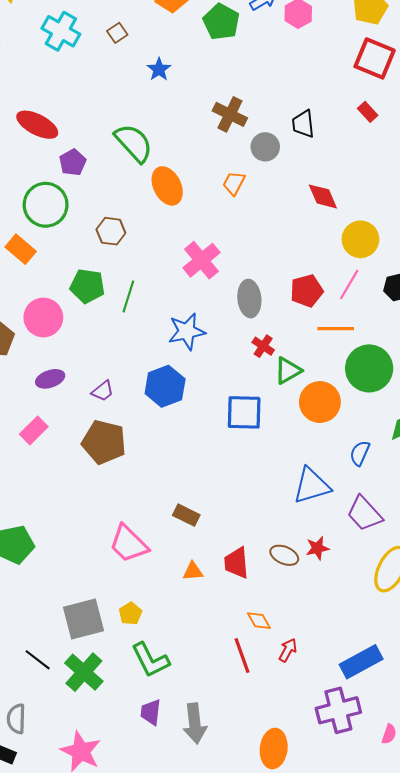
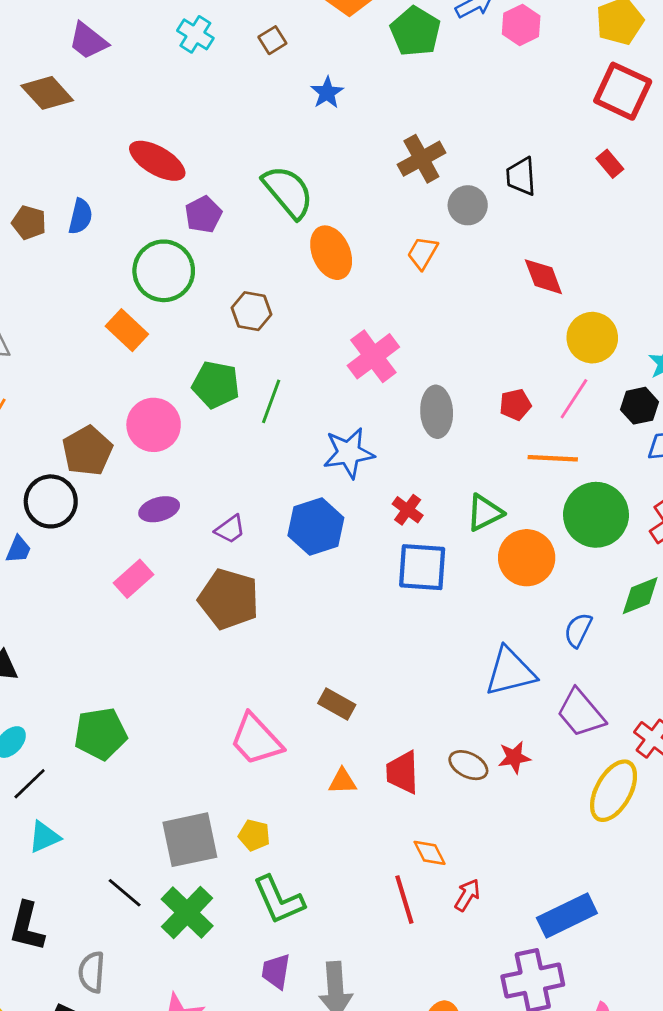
cyan cross: (61, 31) -> (195, 34), size x0.7
brown cross: (230, 114) -> (421, 159), turned 32
red pentagon: (307, 291) -> (515, 405), size x0.7
red cross: (263, 346) -> (408, 510), moved
yellow pentagon: (130, 614) -> (254, 835), turned -30

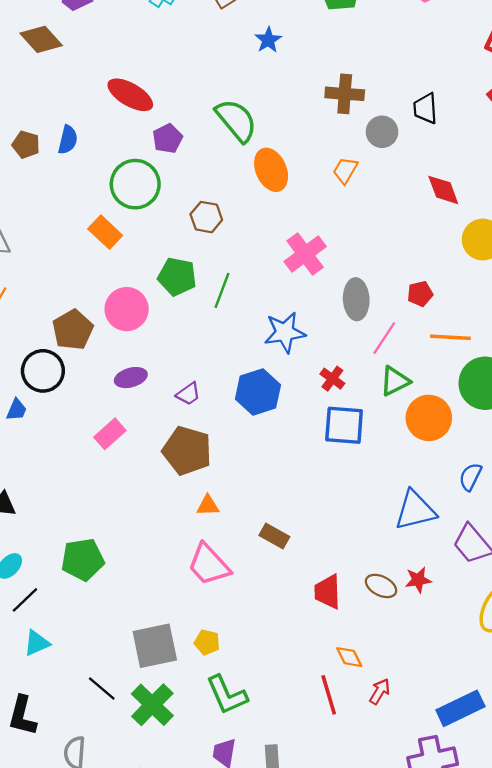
brown cross: (421, 159) -> (345, 94), turned 33
pink line: (574, 399) -> (384, 338), moved
orange triangle: (342, 781) -> (208, 506), moved

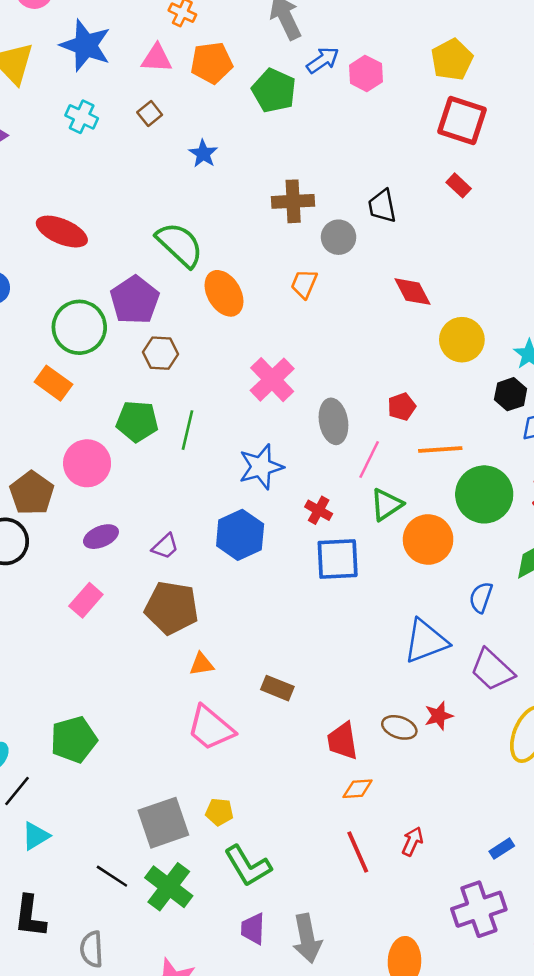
purple pentagon: (168, 139) -> (135, 300), moved, size x1.5
orange diamond: (349, 657) -> (358, 789), moved, turned -60
blue rectangle: (460, 708) -> (502, 849), size x0.5

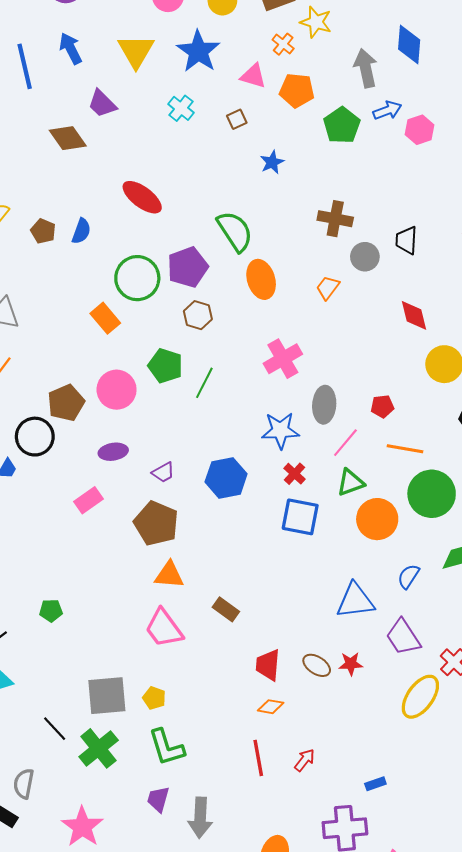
blue star: (261, 467) -> (280, 430), moved
orange triangle: (202, 664) -> (169, 575), size x1.4
green pentagon: (74, 740) -> (51, 610), size x0.6

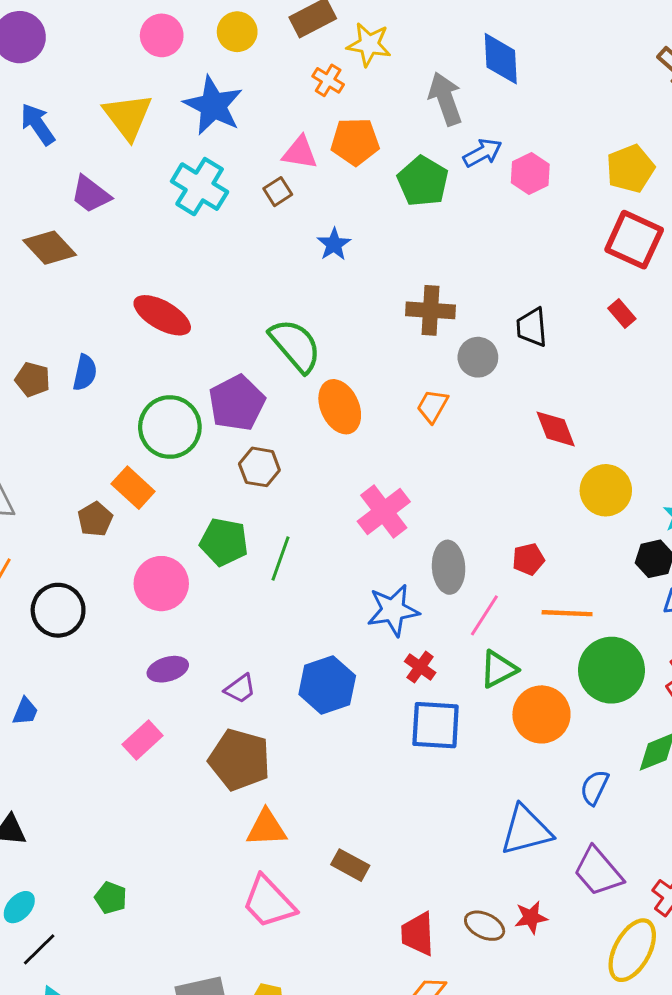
pink triangle: (253, 76) -> (300, 153), moved
cyan cross: (181, 108) -> (200, 187), size x1.5
brown pentagon: (66, 403) -> (95, 519), moved, size x0.7
black circle: (35, 437) -> (58, 610), moved
green pentagon: (51, 610) -> (111, 898), turned 30

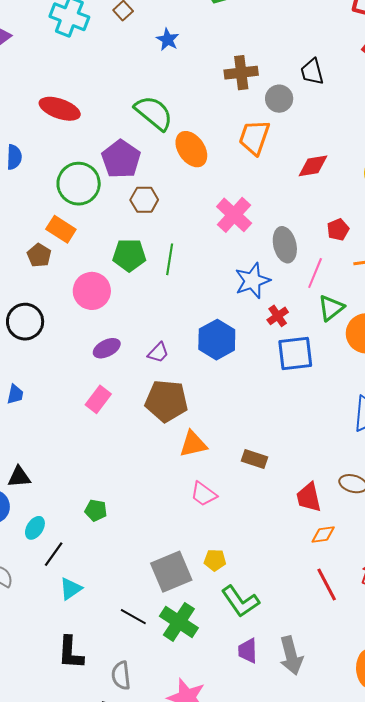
orange trapezoid: (433, 406) -> (254, 137), size x1.5
red diamond: (556, 429) -> (313, 166), moved, turned -68
red cross: (420, 667) -> (278, 316), turned 30
pink trapezoid: (269, 902) -> (204, 494), size x0.7

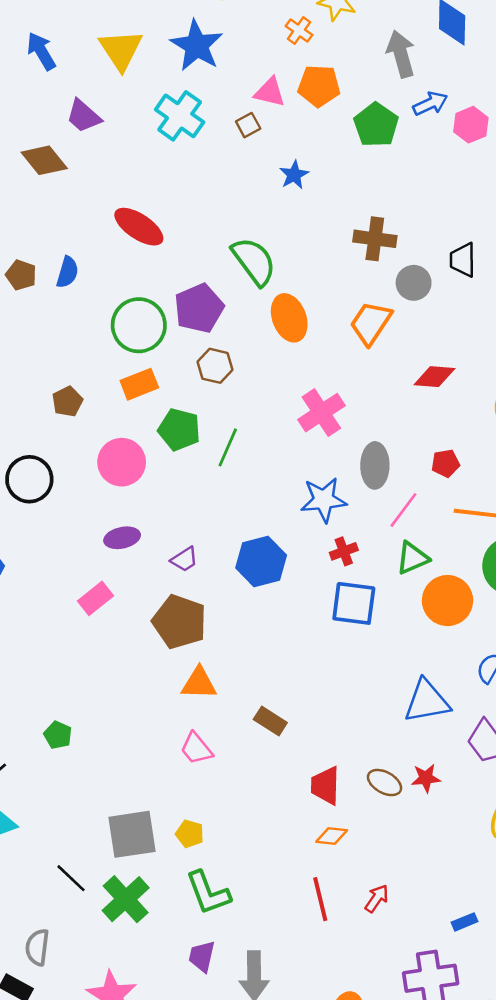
orange rectangle: (61, 229) -> (139, 384), moved, turned -68

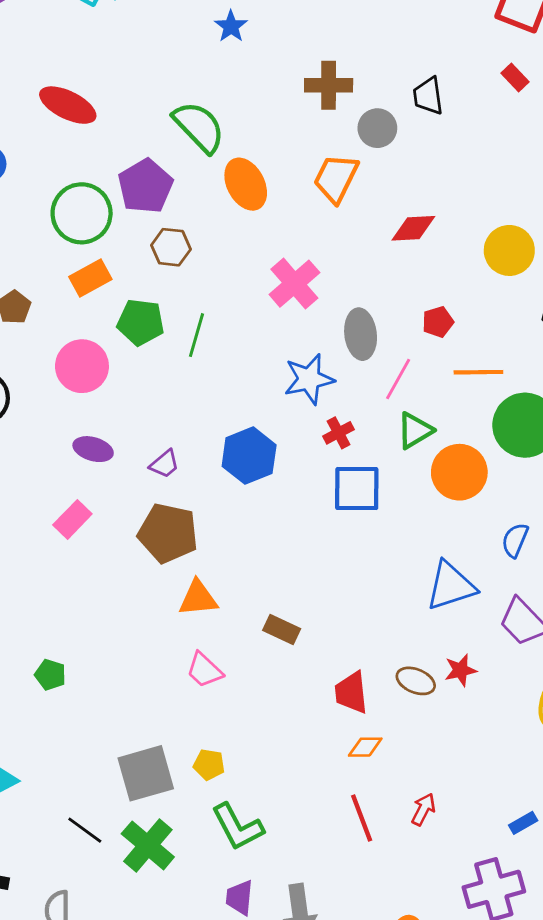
purple ellipse: (122, 538) -> (93, 449), turned 36

